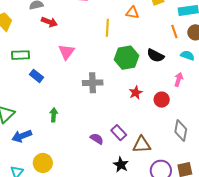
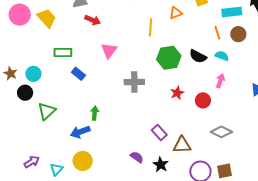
orange triangle: (132, 13) -> (176, 13), turned -32
cyan semicircle: (187, 55) -> (222, 56), moved
gray diamond: (181, 130) -> (221, 132), turned -75
blue arrow: (22, 136) -> (80, 132), moved
purple semicircle: (97, 139) -> (137, 157), moved

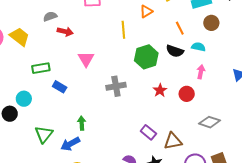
orange line: (217, 33) -> (180, 28), moved
cyan circle: (33, 74) -> (24, 99), moved
green triangle: (47, 111) -> (44, 134), moved

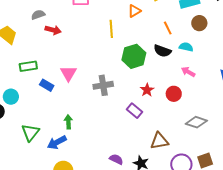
pink triangle: (86, 59) -> (68, 73), moved
pink arrow: (201, 72) -> (188, 72), turned -72
purple rectangle: (148, 132) -> (135, 111), moved

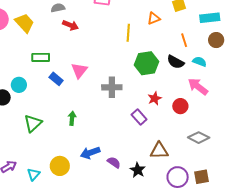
pink arrow: (188, 72) -> (198, 87), size x1.5
blue arrow: (57, 142) -> (90, 153), moved

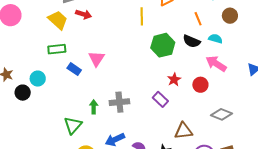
yellow trapezoid: (25, 23) -> (58, 20), moved
gray cross: (112, 87) -> (119, 102), moved
green triangle: (33, 123) -> (73, 125), moved

